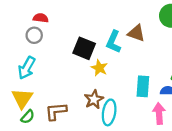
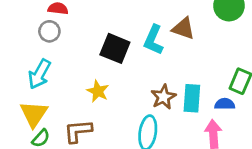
yellow star: (99, 68) -> (98, 91), moved
brown star: (94, 99) -> (163, 97), moved

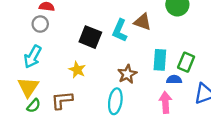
cyan rectangle: (192, 98) -> (160, 60), moved

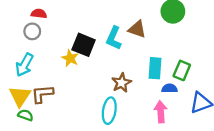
yellow star: (77, 70) -> (70, 58), moved
brown L-shape: (62, 100) -> (42, 94), moved
green semicircle: (34, 106) -> (26, 115), turned -112

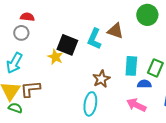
pink arrow: (161, 112) -> (136, 105), turned -60

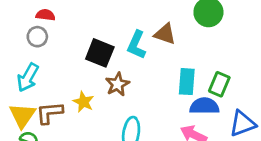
yellow star: (55, 57) -> (83, 102), moved
brown star: (101, 79) -> (117, 84), moved
blue semicircle: (144, 84) -> (204, 106), size x1.5

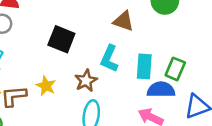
cyan L-shape: (136, 45) -> (109, 59), moved
brown star: (117, 84) -> (86, 81), moved

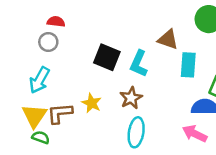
cyan L-shape: (109, 59) -> (139, 64), moved
cyan rectangle: (144, 66) -> (188, 65), moved

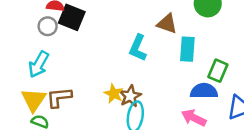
black square: (107, 57) -> (72, 17), moved
brown star: (131, 98) -> (130, 96), moved
yellow star: (92, 103) -> (114, 94), moved

